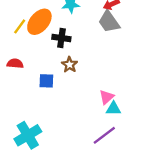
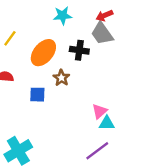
orange ellipse: (39, 22) -> (43, 53), moved
black cross: (61, 38) -> (79, 50), moved

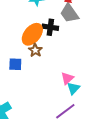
orange ellipse: (43, 53) -> (32, 34), moved
cyan triangle: (107, 123) -> (73, 88), turned -48

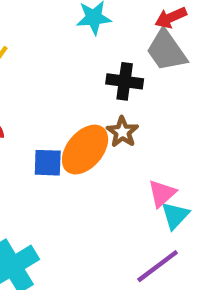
orange ellipse: (32, 34) -> (85, 150), moved
brown star: (35, 50) -> (122, 132), moved

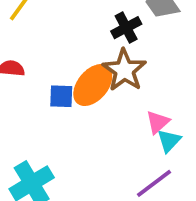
black cross: (125, 81) -> (126, 28), turned -36
brown star: (122, 132) -> (124, 70), size x1.6

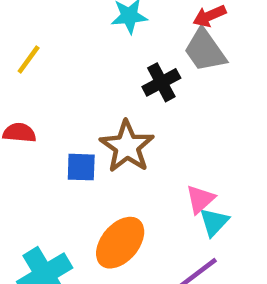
brown star: (124, 70) -> (127, 146), moved
orange ellipse: (93, 85) -> (120, 243), moved

